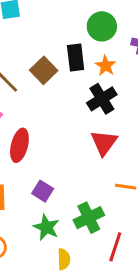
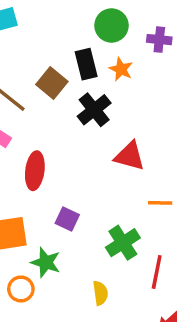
black cross: (102, 99) -> (94, 110), moved
red triangle: (104, 143) -> (130, 156), turned -44
green star: (46, 227) -> (46, 262), moved

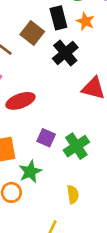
red ellipse: (35, 171) -> (20, 101), turned 64
green cross: (123, 243) -> (76, 146), moved
green star: (46, 262) -> (30, 172), turned 30

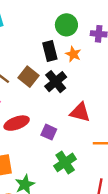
brown square: (32, 33) -> (29, 77), moved
purple square: (46, 138) -> (49, 132), moved

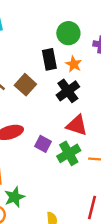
black cross: (56, 82) -> (68, 91), moved
green cross: (65, 162) -> (69, 153), moved

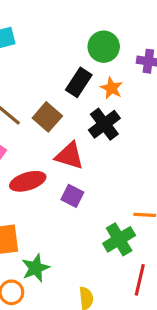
black rectangle: (49, 59) -> (79, 82), turned 45
red triangle: (77, 125) -> (69, 156), moved
green cross: (69, 153) -> (119, 239), moved

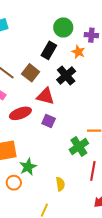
orange star: (111, 88) -> (78, 52), moved

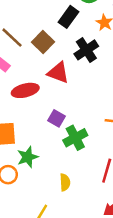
purple square: (49, 121) -> (56, 118), moved
green cross: (79, 146) -> (75, 138), moved

